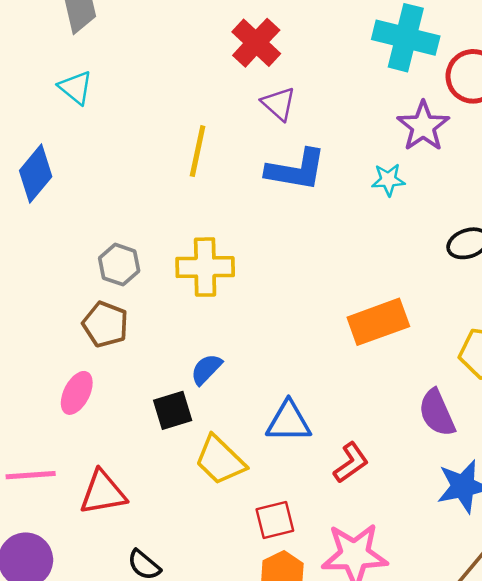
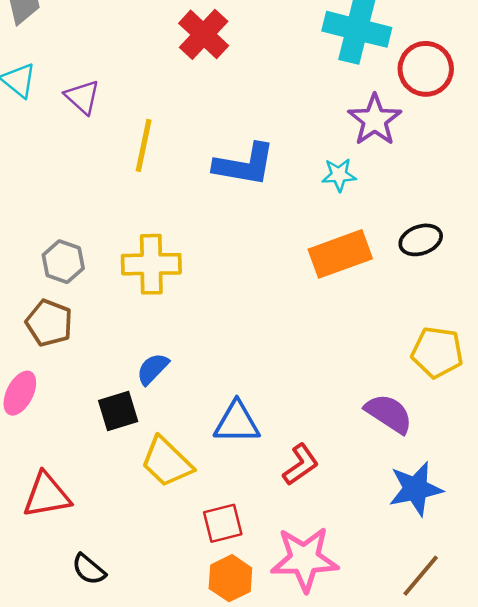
purple triangle: (279, 104) -> (82, 97), moved
orange rectangle: (378, 322) -> (340, 254), moved
purple semicircle: (437, 413) -> (389, 414), turned 147

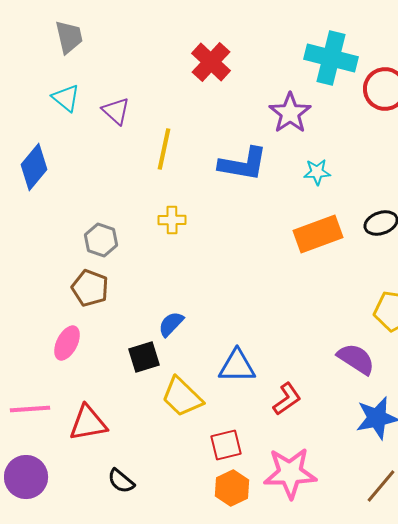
purple star: (375, 120) -> (290, 113), moved
yellow cross: (151, 264) -> (172, 220), moved, size x0.6

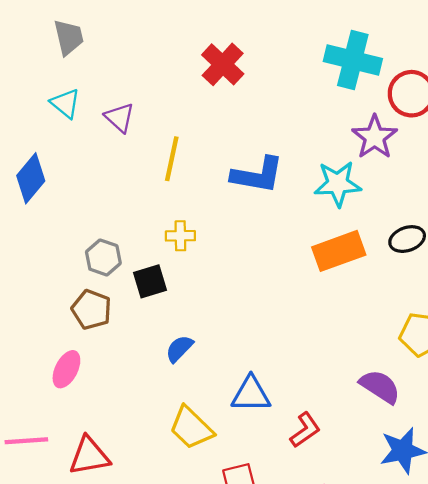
purple star: (290, 113) -> (375, 137), moved
cyan star: (317, 172) -> (338, 184), size x1.6
black square: (144, 357) -> (150, 281), moved

